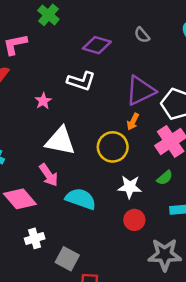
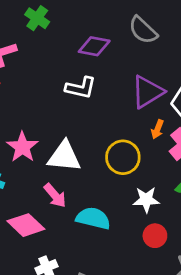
gray semicircle: (142, 35) -> (143, 30), size x1.6
pink star: (43, 101) -> (22, 147), moved, size x1.6
orange arrow: (133, 122) -> (157, 129), moved

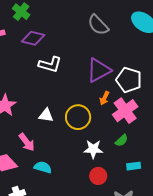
purple diamond: (94, 46) -> (33, 38), moved
white triangle: (64, 156) -> (46, 115), moved, size x0.6
cyan semicircle: (93, 218) -> (43, 167), moved, size x0.7

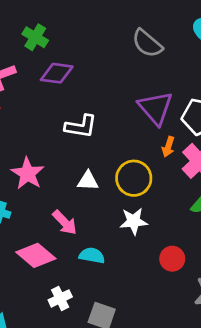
white L-shape: (50, 64) -> (81, 126), moved
purple triangle: (99, 70) -> (156, 108), turned -36
white star: (93, 149) -> (134, 221), moved

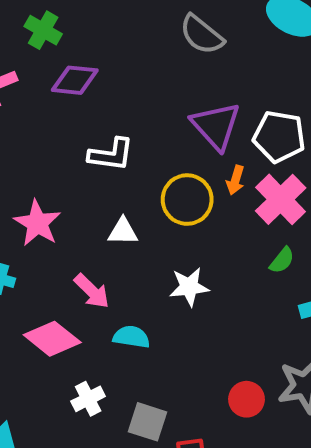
yellow circle: (134, 178) -> (187, 200), moved
red circle: (172, 259) -> (247, 399), moved

